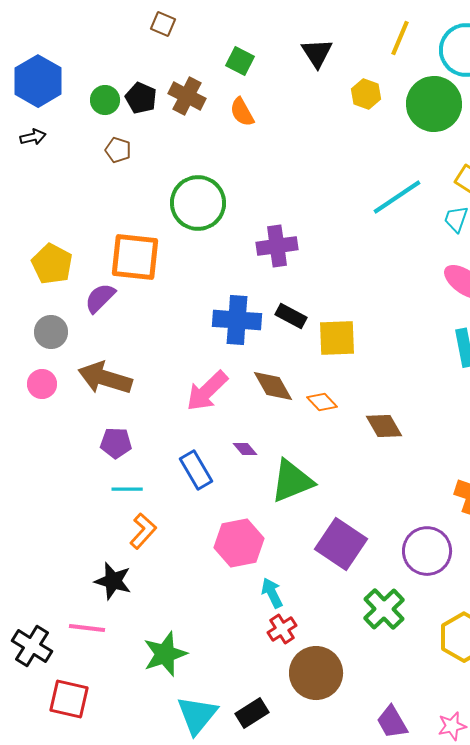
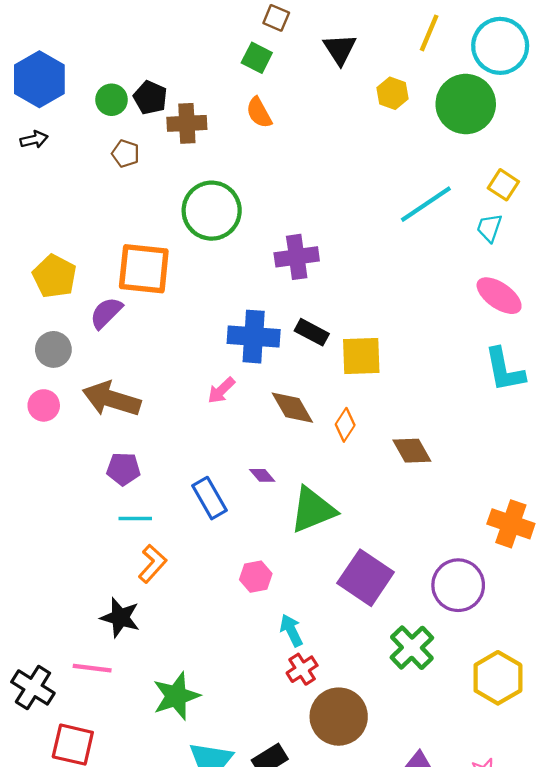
brown square: (163, 24) -> (276, 18), moved
brown cross: (187, 96) -> (187, 123), moved, turned -30
pink arrow: (207, 391) -> (221, 390), moved, size x0.6
orange diamond: (322, 402) -> (345, 425), turned 76
pink hexagon: (239, 543) -> (256, 577), size x0.6

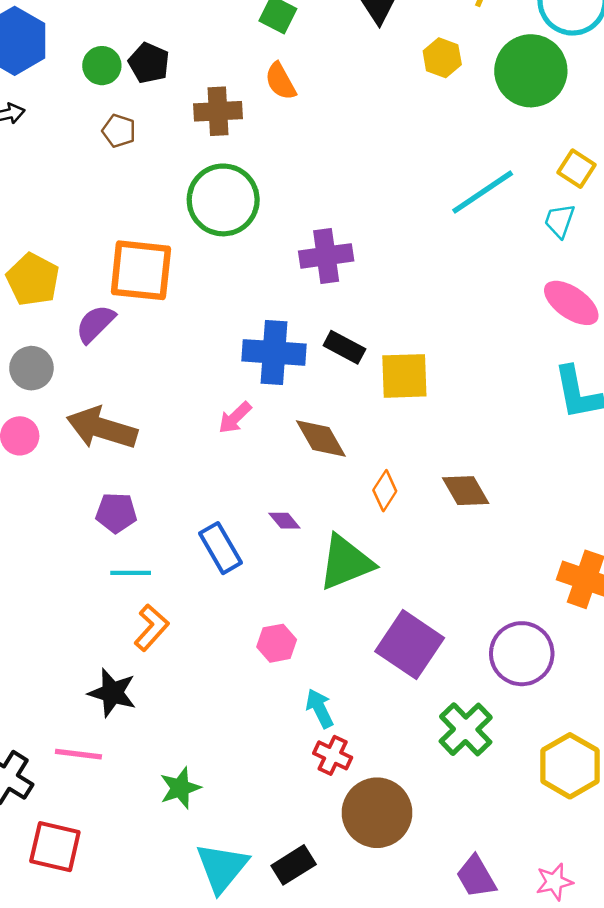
brown cross: (187, 123) -> (218, 111), moved
orange diamond: (345, 425) -> (385, 491), moved
red cross: (302, 669) -> (333, 755), turned -32
green star: (176, 696) -> (180, 788), size x0.7

